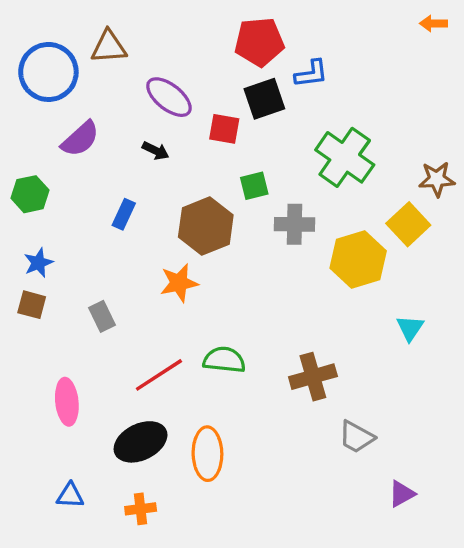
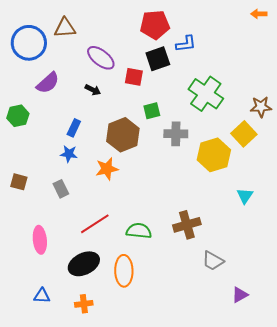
blue star: (38, 263) -> (69, 154), moved, turned 30
green semicircle: (224, 360) -> (139, 231), moved

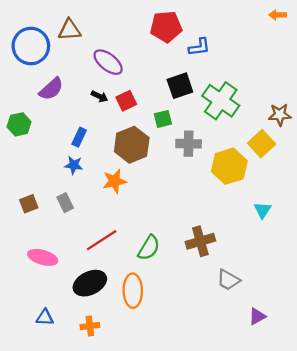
black square: (158, 59) -> (180, 86), moved
red square: (134, 77) -> (126, 101), moved, turned -36
brown square: (19, 182) -> (29, 204), moved, turned -36
green semicircle: (139, 231) -> (149, 248), turned 115
pink ellipse: (40, 240) -> (43, 257), turned -68

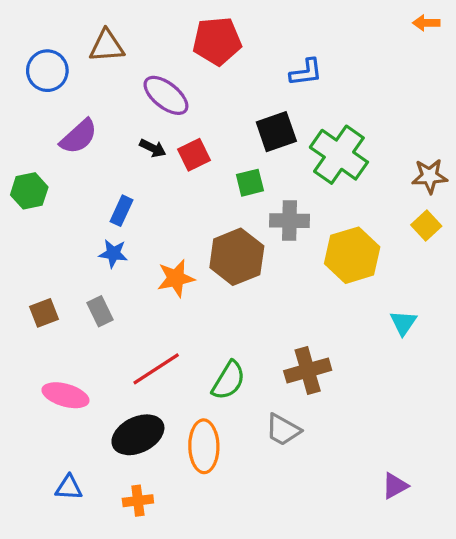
red pentagon: (166, 27) -> (217, 41), moved
blue circle: (31, 46) -> (47, 71), size x0.7
yellow square: (262, 144) -> (426, 226), moved, size x0.7
brown hexagon: (132, 145) -> (237, 257), moved
gray trapezoid: (228, 280) -> (283, 430), moved

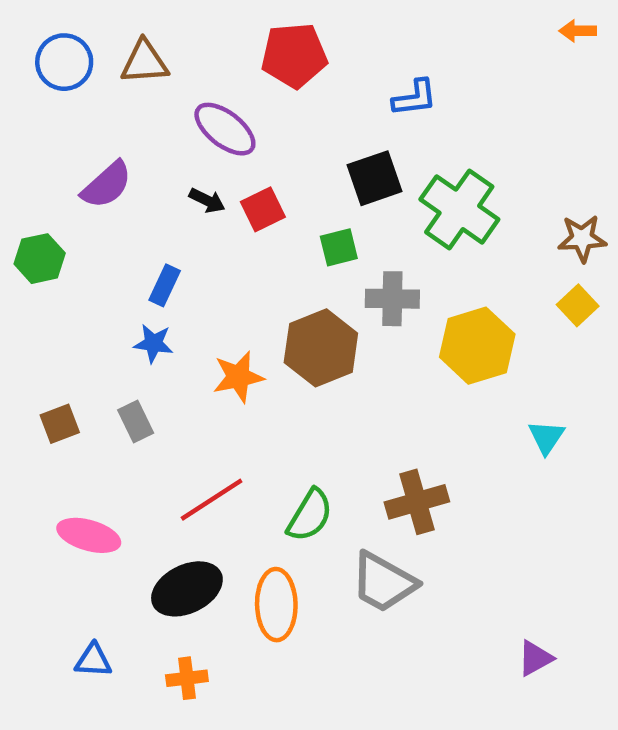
blue circle: (47, 71) -> (64, 62), moved
gray trapezoid: (283, 430) -> (383, 582), size x1.4

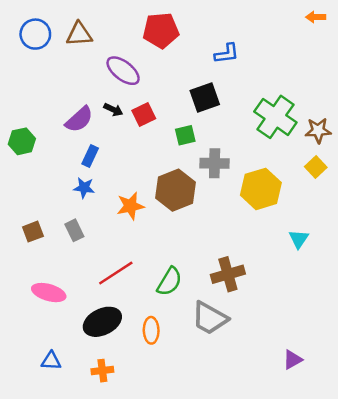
purple semicircle: (107, 185) -> (79, 119), moved
green cross: (459, 209) -> (275, 117), moved
orange ellipse: (276, 605) -> (151, 330), size x0.7

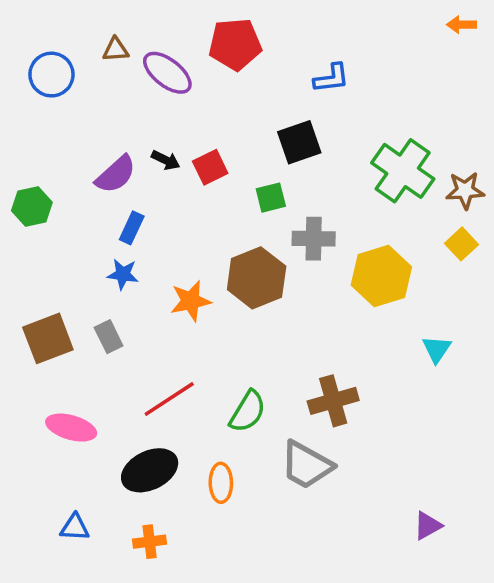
blue circle: (35, 34) -> (51, 75), moved
brown triangle: (79, 34) -> (116, 50), size x0.7
purple ellipse: (123, 71) -> (167, 73), moved
brown square: (33, 232) -> (48, 338), size x1.6

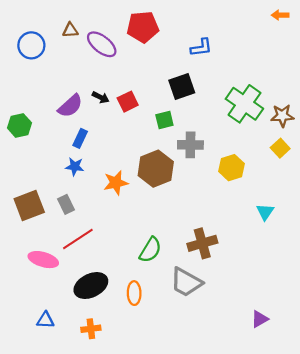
yellow hexagon: (381, 276) -> (232, 168), size x0.7
red line: (169, 399) -> (78, 239), moved

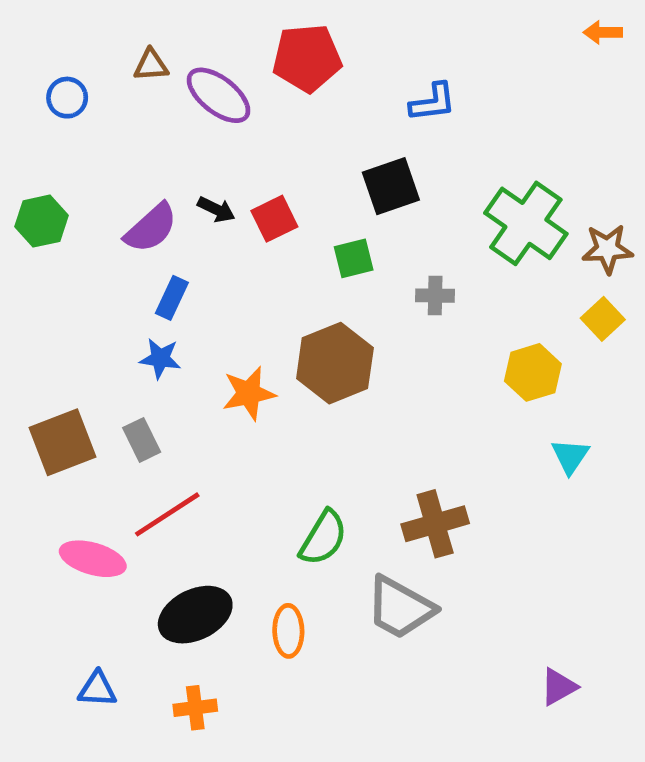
blue circle: (31, 45) -> (67, 98), size x0.7
green hexagon: (19, 125) -> (42, 221), moved
gray cross: (190, 145) -> (435, 296), moved, size x0.7
yellow hexagon: (232, 168) -> (533, 372), moved

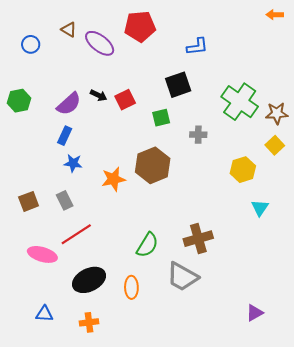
brown triangle: (151, 65) -> (69, 30), turned 35
blue rectangle: (172, 298) -> (65, 136), moved
brown square: (62, 442) -> (29, 201), size x0.7

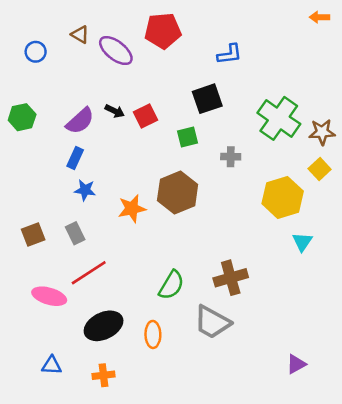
yellow hexagon: (243, 170) -> (283, 197), size x1.4

